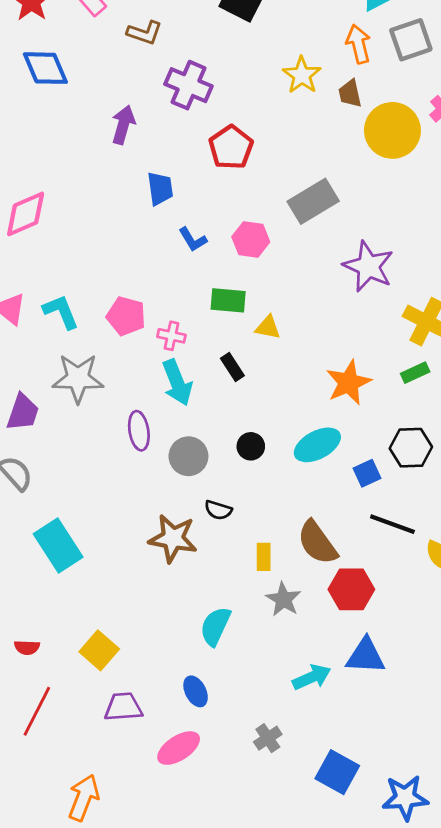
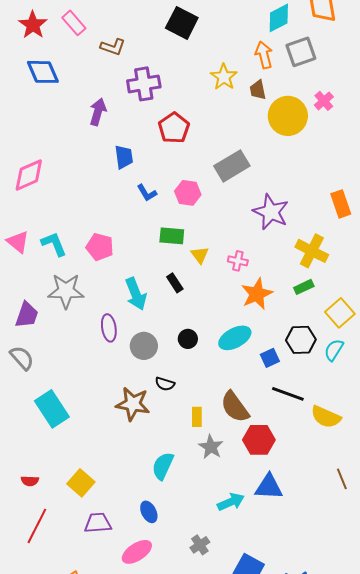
purple cross: (188, 85) -> (144, 84), turned -32
yellow triangle: (268, 327) -> (200, 255), turned 42
pink cross: (171, 336) -> (238, 261), moved

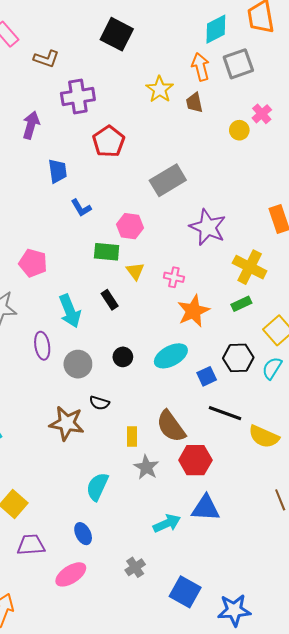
yellow circle: (288, 116) -> (239, 130), moved, size x0.5
pink hexagon: (188, 193) -> (130, 226), moved

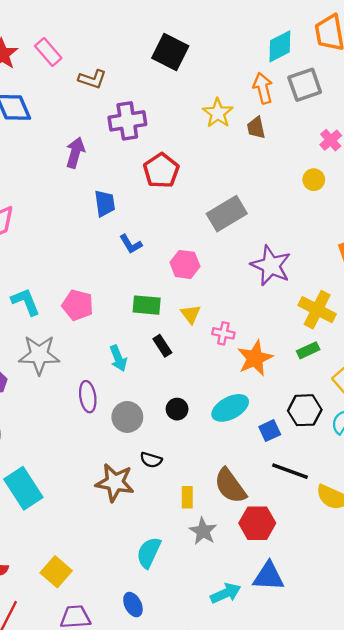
yellow circle: (239, 130) -> (314, 180), moved
green rectangle: (107, 252) -> (147, 305), moved
pink cross: (174, 277) -> (223, 333), moved
cyan arrow: (70, 311) -> (118, 358), size x0.7

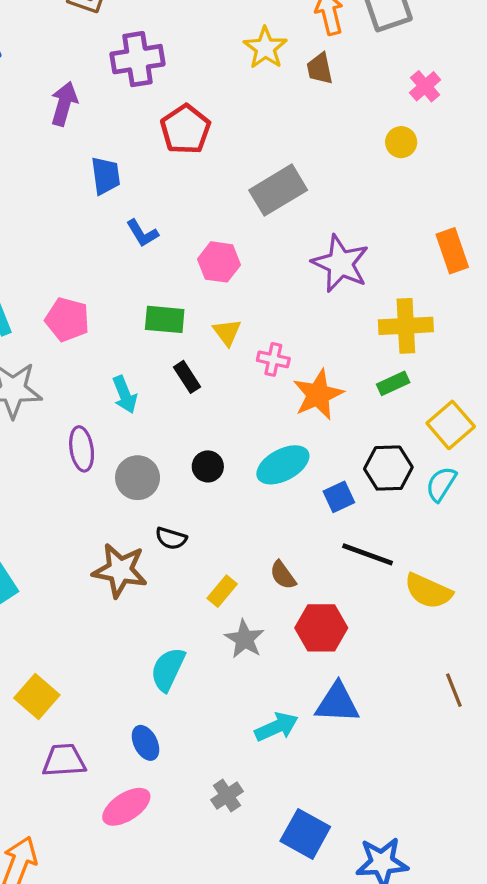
yellow cross: (317, 310) -> (406, 326), turned -30
brown semicircle: (230, 486) -> (283, 575), size x0.6
yellow rectangle: (187, 497) -> (222, 591), turned 40

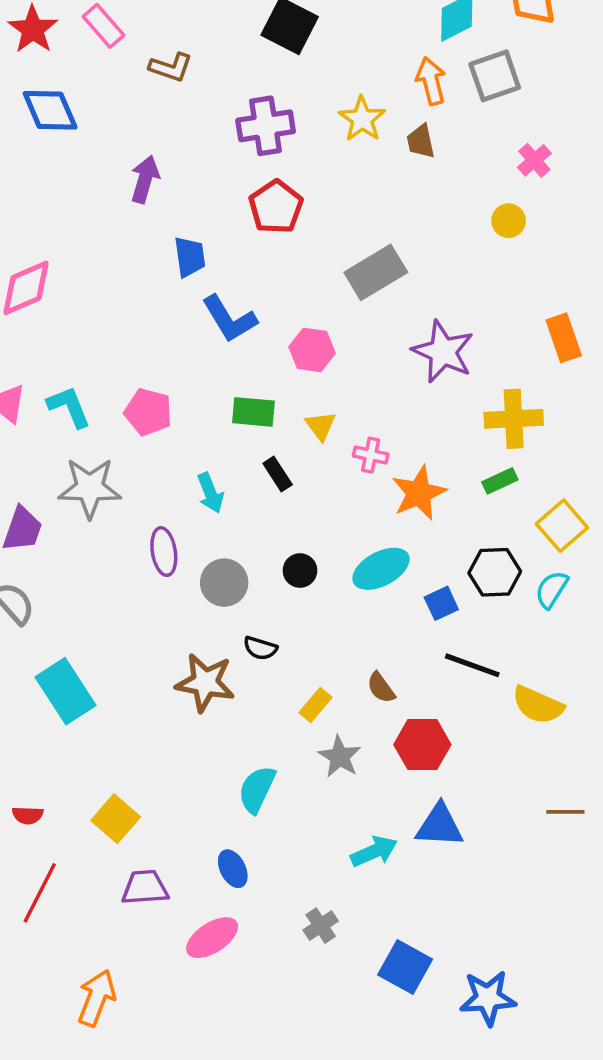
purple cross: (138, 59) -> (266, 126), moved
blue L-shape: (142, 233) -> (229, 319), size x1.6
brown line: (454, 690) -> (565, 812), turned -68

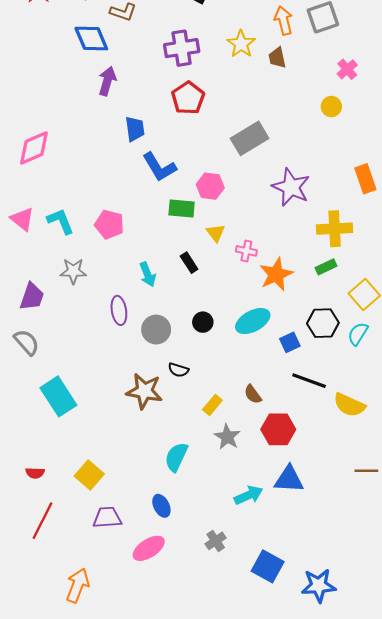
blue diamond: (50, 110) -> (91, 39), moved
green rectangle: (253, 412) -> (182, 208), moved
gray star: (90, 488) -> (73, 271), size x0.7

